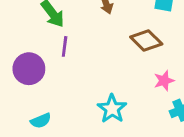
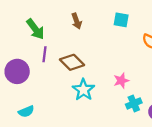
brown diamond: (146, 40) -> (72, 62), moved
cyan star: (112, 109) -> (83, 90), moved

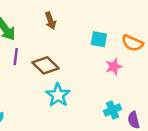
cyan square: (121, 20) -> (99, 39), moved
pink star: (121, 81) -> (114, 67), moved

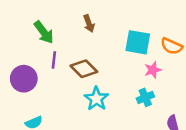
cyan square: (99, 39) -> (138, 42), size x1.5
cyan cross: (113, 110) -> (145, 97), moved

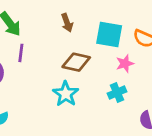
brown arrow: (89, 24) -> (67, 23), moved
brown diamond: (84, 69) -> (76, 62), moved, turned -32

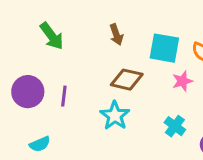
purple line: (21, 53) -> (64, 96), moved
cyan cross: (117, 92) -> (175, 126), moved, turned -30

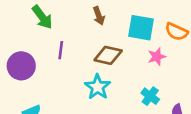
purple line: (64, 96) -> (61, 50), moved

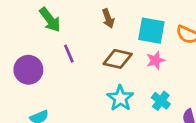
purple line: (61, 50) -> (69, 54), turned -30
pink star: (157, 57) -> (155, 60), moved
cyan star: (98, 87) -> (120, 98), moved

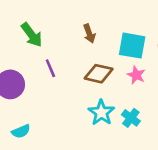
pink star: (155, 60) -> (136, 75), turned -30
cyan cross: (161, 101) -> (131, 118), moved

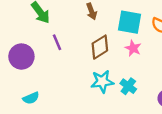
brown diamond: (99, 74) -> (100, 47), turned -45
cyan star: (101, 113) -> (102, 81), turned 30

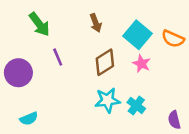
cyan square: (129, 22) -> (138, 35), turned 30

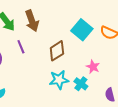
brown arrow: (96, 23) -> (32, 21), moved, size x1.5
pink star: (142, 64) -> (93, 67), moved

